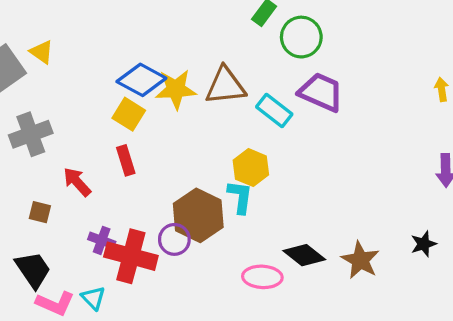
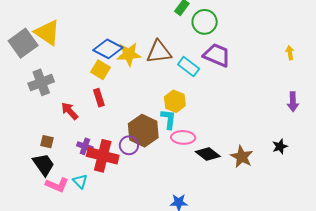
yellow triangle: (42, 52) -> (47, 33), size x1.8
brown square: (40, 212) -> (47, 142), moved
pink ellipse: (262, 277) -> (183, 137), moved

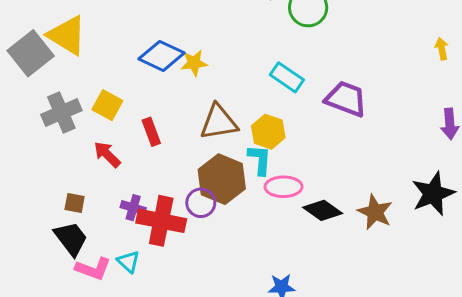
brown triangle: (159, 52) -> (219, 122), moved
yellow star: (129, 54) -> (194, 63), size x0.7
purple trapezoid: (217, 55) -> (346, 99), moved
yellow square: (101, 70) -> (107, 105), moved
black star: (280, 146) -> (433, 194), size x1.8

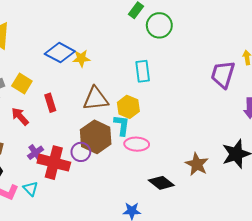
cyan rectangle: (287, 77) -> (143, 71), turned 45
purple trapezoid: (346, 99) -> (223, 74), moved, turned -96
purple cross: (133, 208) -> (36, 153), turned 35
black diamond: (323, 210) -> (161, 183), moved

